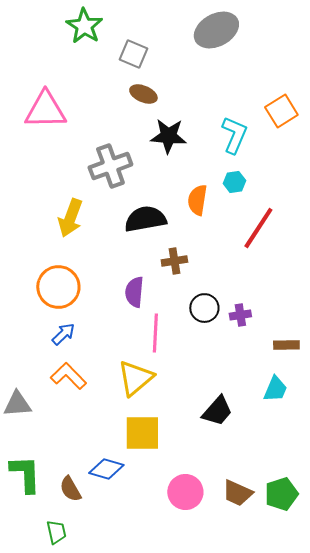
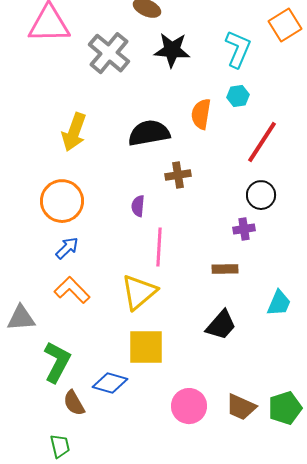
gray cross: (110, 166) -> (109, 53), moved, turned -30
purple semicircle: (134, 292) -> (138, 206), size x0.7
black circle: (204, 308) -> (261, 195), moved
brown rectangle: (286, 345) -> (225, 269), moved
green L-shape: (25, 474) -> (57, 362), moved, turned 30

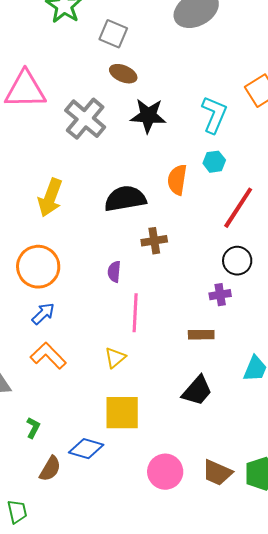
yellow triangle: (139, 292) -> (115, 358), size x0.6
green L-shape: (57, 362) -> (33, 428), size x0.5
brown semicircle: (74, 403) -> (50, 469), turned -120
green trapezoid: (60, 446) -> (17, 512), moved

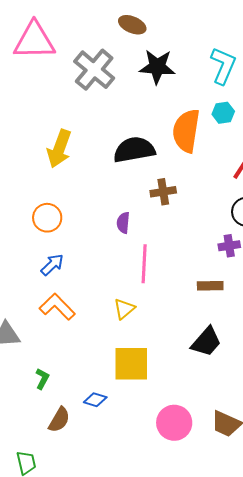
orange semicircle: (177, 180) -> (186, 131), size x1.4
orange circle: (38, 267) -> (47, 218), size x0.7
blue diamond: (86, 449) -> (95, 400), size x0.7

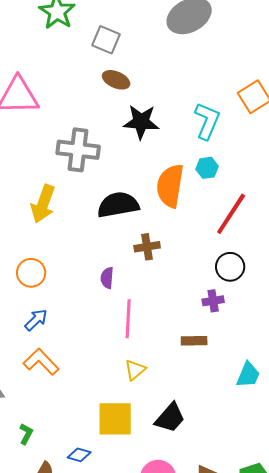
gray cross: (94, 70) -> (78, 150), moved, turned -33
yellow triangle: (124, 309) -> (135, 370), moved
black trapezoid: (206, 342) -> (170, 418), moved

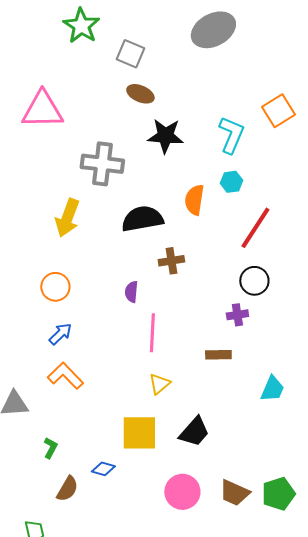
orange semicircle: (170, 186) -> (194, 200), size x0.7

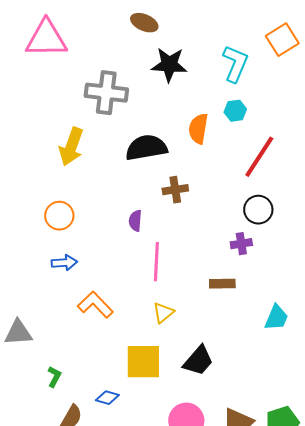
blue arrow: (60, 334) -> (64, 263), turned 40
orange L-shape: (65, 376) -> (95, 305), moved

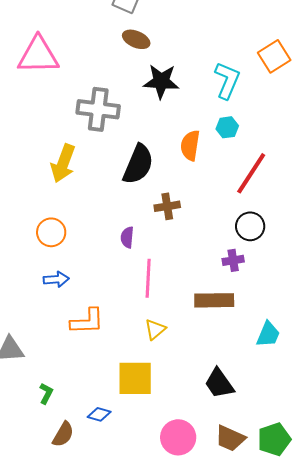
black semicircle: (146, 148) -> (138, 164), turned 123
brown rectangle: (222, 284) -> (214, 300), size x1.5
orange L-shape: (95, 305) -> (87, 321), turned 132
black trapezoid: (198, 361) -> (219, 383), moved, turned 104

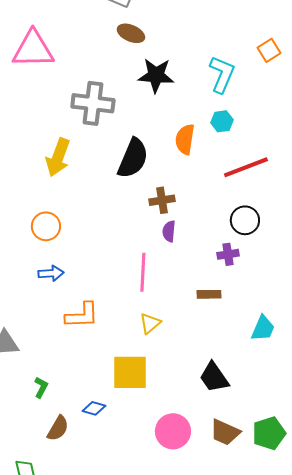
orange square: (274, 56) -> (269, 50), size x0.7
red line: (251, 173) -> (246, 167), turned 36
purple semicircle: (127, 237) -> (169, 231), moved
brown rectangle: (214, 300) -> (209, 294), size x0.6

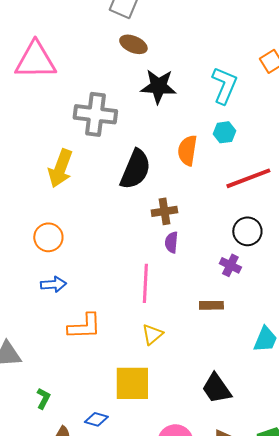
purple cross: (228, 254) -> (230, 265), turned 35

